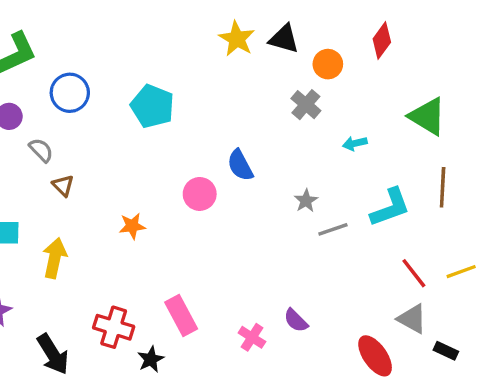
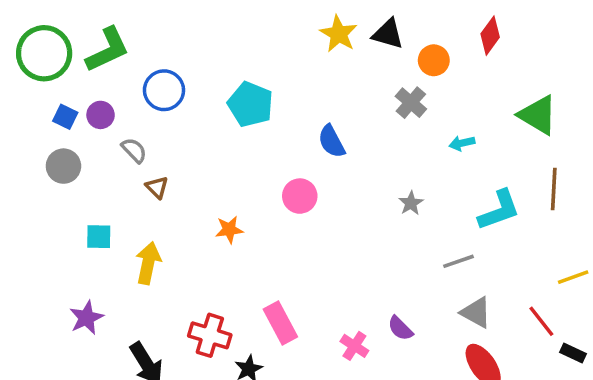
blue semicircle: (240, 165) -> (332, 141), moved
gray line: (333, 229) -> (458, 261), moved
red line: (414, 273) -> (541, 321), moved
gray triangle: (412, 319) -> (476, 312), moved
black rectangle: (446, 351) -> (573, 353), moved

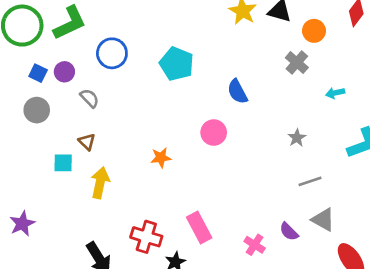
brown triangle: (157, 187) -> (87, 142), moved
gray line: (458, 261) -> (310, 181), moved
gray triangle: (476, 312) -> (323, 220), moved
purple star: (86, 318) -> (22, 224), moved

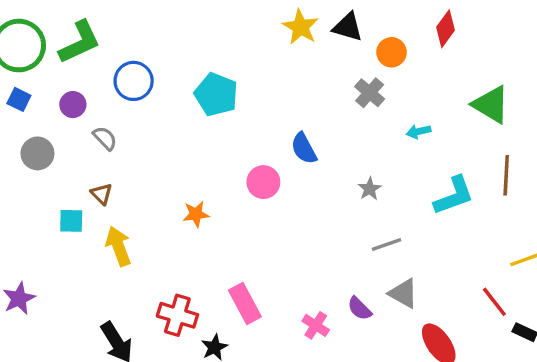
blue square: (38, 73) -> (19, 99), moved
blue semicircle: (237, 92) -> (304, 148), moved
yellow arrow: (100, 183) -> (118, 246), turned -32

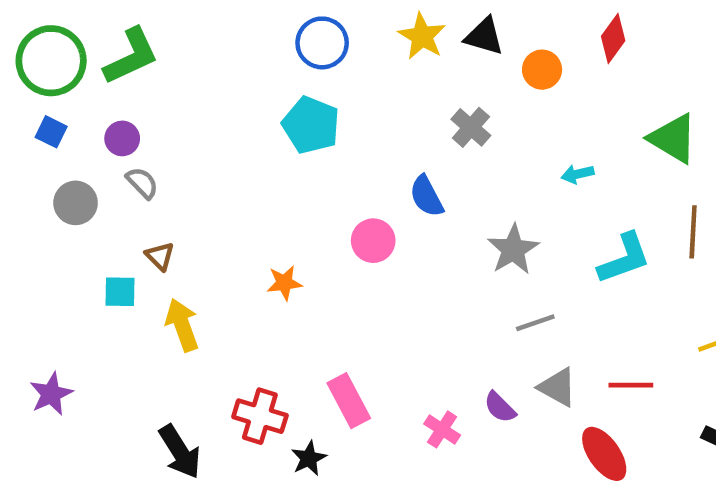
blue circle: (134, 81) -> (322, 43), moved
gray cross: (370, 93) -> (471, 127), moved
gray semicircle: (105, 138) -> (142, 183), moved
gray star: (370, 189) -> (513, 250), size x1.6
red line: (494, 302) -> (631, 385), moved, turned -52

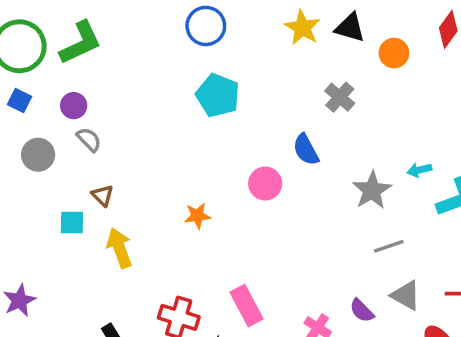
blue circle: (322, 43) -> (206, 26), moved
cyan arrow: (578, 174) -> (419, 170), moved

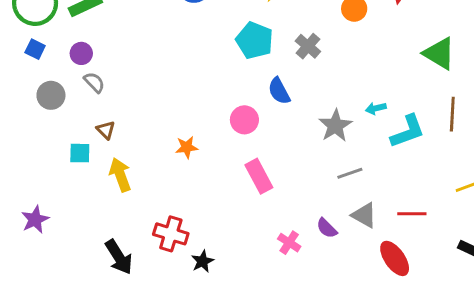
cyan pentagon: (218, 95) -> (255, 40), moved
pink rectangle: (247, 306) -> (259, 176), moved

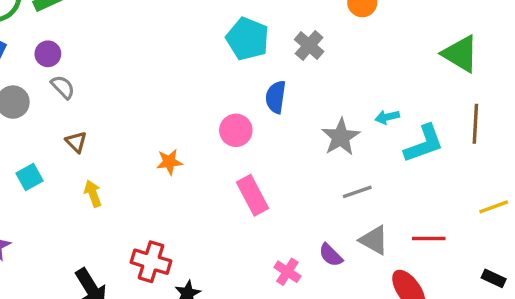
blue semicircle: (279, 91) -> (276, 97), turned 36
cyan square: (80, 153) -> (30, 177), moved, turned -30
yellow arrow: (120, 175) -> (93, 194), size x0.7

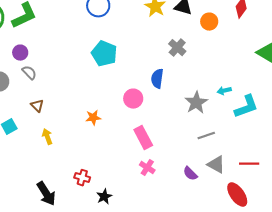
cyan pentagon: (247, 39) -> (104, 54), moved
red cross: (151, 262) -> (82, 178), size x0.7
pink cross: (287, 272) -> (147, 168), moved

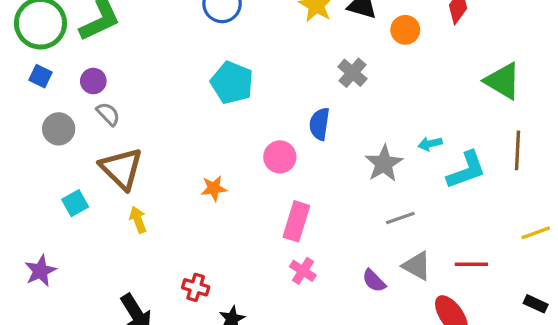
brown triangle: (37, 106) -> (121, 168), size x2.0
pink rectangle: (143, 138) -> (296, 221), turned 45

